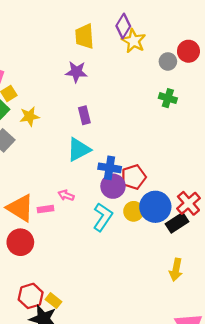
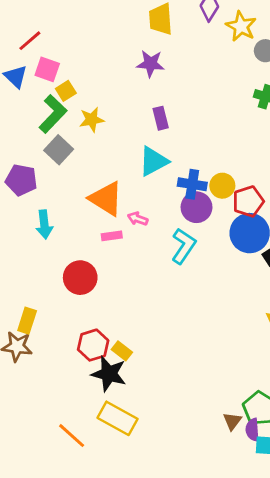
yellow star: (134, 41) -> (241, 26), moved
red pentagon: (134, 177) -> (248, 201), moved
orange triangle: (20, 208) -> (106, 199), moved
yellow circle: (134, 211) -> (222, 186), moved

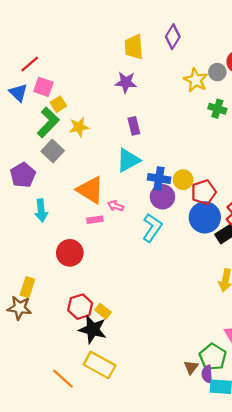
yellow star: (241, 26) -> (196, 80), moved
purple pentagon: (21, 180) -> (23, 175), turned 30

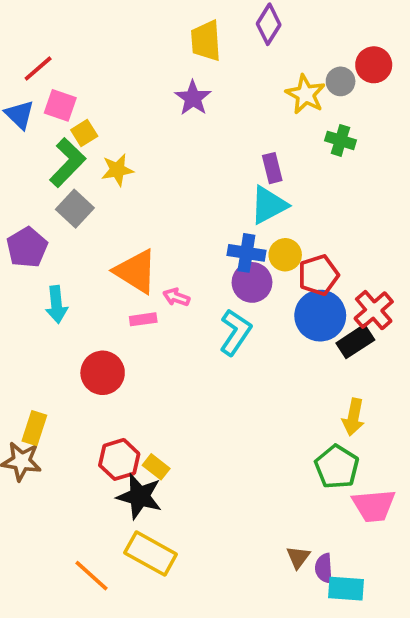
purple star: (126, 82) -> (193, 98), turned 30
purple rectangle: (134, 126) -> (272, 168), moved
cyan triangle: (128, 160) -> (269, 205), moved
green pentagon: (213, 357) -> (337, 467), moved

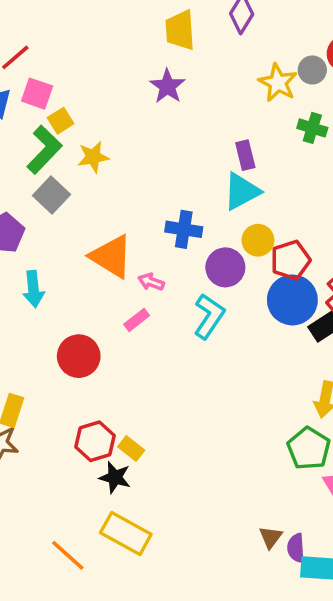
blue cross: (246, 253) -> (184, 229), moved
pink rectangle: (143, 319) -> (137, 320), moved, turned -30
black star: (139, 496) -> (115, 477), size x0.7

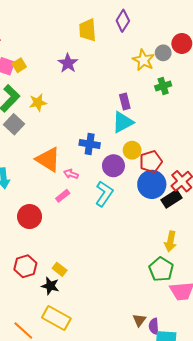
purple star: (167, 86) -> (68, 63), moved
yellow square: (61, 121) -> (19, 65), moved
green cross: (312, 128) -> (163, 86), turned -35
red hexagon: (95, 441) -> (25, 266), moved

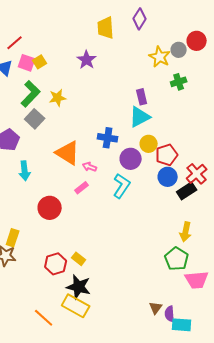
blue circle: (152, 184) -> (168, 177), size x0.7
red hexagon: (25, 266) -> (56, 264), moved
black star: (50, 286) -> (79, 287), moved, size x1.4

